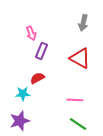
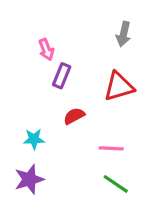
red triangle: (80, 58) -> (119, 87), turned -45
red semicircle: (37, 78) -> (74, 116), moved

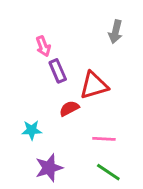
purple rectangle: (62, 76) -> (58, 71), turned -45
red triangle: (119, 87) -> (94, 85), moved
purple star: (29, 179) -> (49, 168), moved

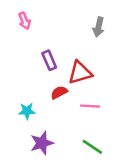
pink arrow: (43, 46) -> (24, 21), moved
pink line: (104, 139) -> (90, 106), moved

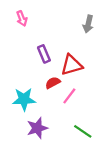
pink line: (90, 106) -> (69, 96), moved, turned -56
cyan star: (27, 111) -> (24, 99), size x1.5

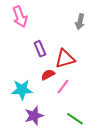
pink arrow: (22, 18) -> (20, 17), size x1.5

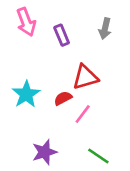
purple rectangle: (40, 49) -> (62, 35), moved
cyan star: (22, 90) -> (26, 94), moved, turned -30

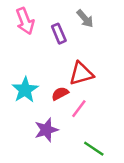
gray arrow: (105, 29) -> (85, 19), moved, turned -54
purple star: (45, 152) -> (46, 130), moved

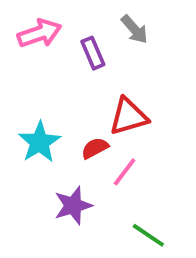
pink arrow: (25, 21) -> (39, 33), turned -88

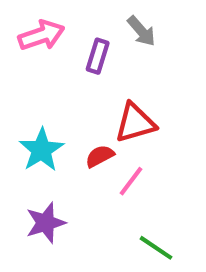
purple rectangle: (93, 53) -> (98, 56), turned 40
purple star: (73, 206) -> (46, 223), moved

